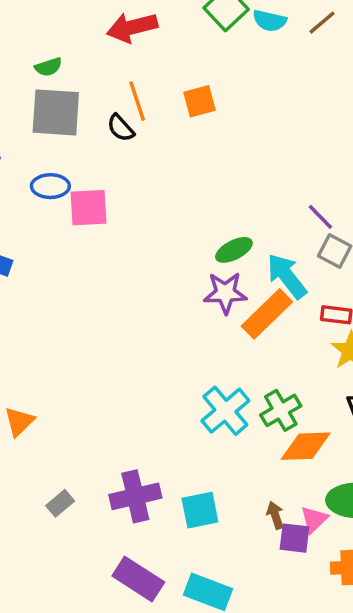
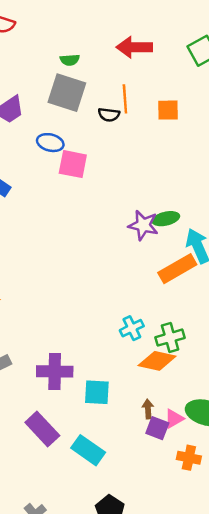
black semicircle: (121, 128) -> (109, 115), turned -55
purple star: (225, 293) -> (143, 225), moved
cyan cross: (225, 411) -> (132, 328), size x0.7
orange diamond: (306, 446) -> (157, 361), moved

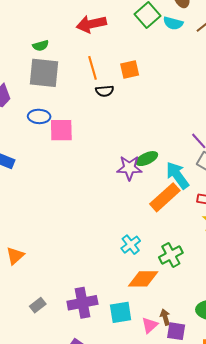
black semicircle: (109, 115) -> (105, 91), moved
cyan cross: (132, 328) -> (131, 245), moved
orange diamond: (157, 361) -> (143, 279), moved
pink triangle: (174, 419) -> (150, 325), moved

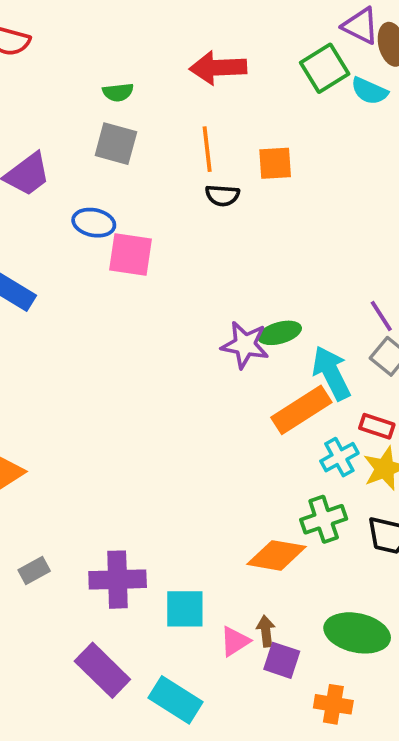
gray square: (44, 73) -> (116, 144), size x0.7
cyan cross: (131, 245) -> (339, 457), moved
green cross: (171, 255) -> (324, 519), moved
orange diamond: (143, 279) -> (276, 555), moved

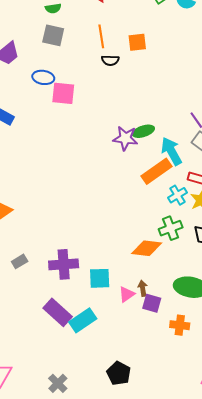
cyan rectangle: (175, 700) -> (83, 320), moved, turned -64

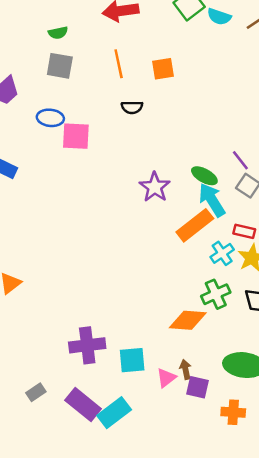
black semicircle: (110, 60) -> (132, 107), moved
green ellipse: (143, 131) -> (204, 176), moved, turned 50
purple star: (125, 138) -> (155, 187), turned 30
gray rectangle: (20, 261) -> (36, 392), moved

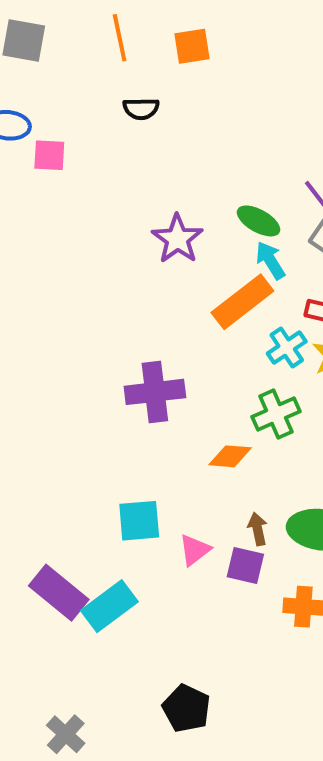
pink square: (76, 136) -> (49, 155), size x0.7
cyan arrow: (212, 200) -> (270, 260), size x0.7
orange diamond: (188, 320) -> (230, 456), size x0.7
purple cross: (87, 345) -> (155, 392), moved
brown arrow: (185, 369) -> (258, 529), moved

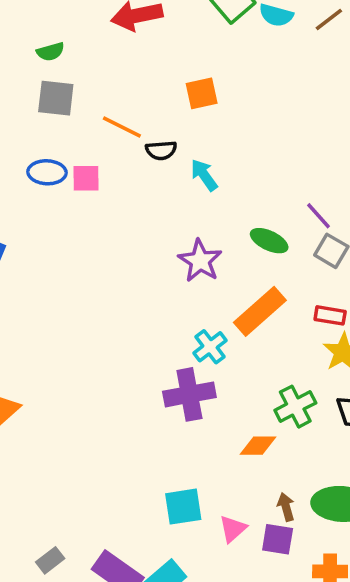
orange line: (120, 38) -> (122, 127), moved, turned -48
pink square: (49, 155) -> (86, 178), moved
cyan arrow: (270, 260) -> (204, 175), moved
cyan cross: (287, 348) -> (210, 347), moved

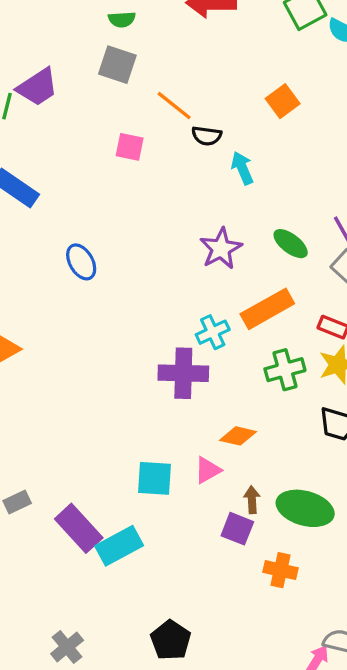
orange square: (202, 93) -> (283, 101), moved, turned -36
blue ellipse: (47, 172) -> (81, 262), moved, turned 45
green cross: (295, 407) -> (285, 370), moved
pink triangle: (233, 529) -> (208, 470), moved

